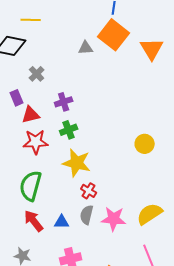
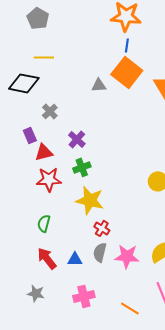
purple cross: (64, 102) -> (77, 139), turned -30
green semicircle: (31, 186) -> (44, 223), size x0.6

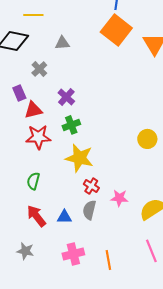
gray triangle: (99, 85) -> (62, 43), moved
pink star: (127, 256) -> (119, 198), moved, size x0.7
orange line: (130, 308) -> (108, 260), moved, turned 48

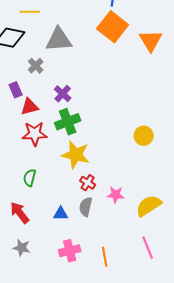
gray triangle: (62, 43) -> (59, 40), size x1.8
green cross: (71, 125) -> (68, 122), size x1.4
red arrow: (36, 216) -> (20, 213), moved

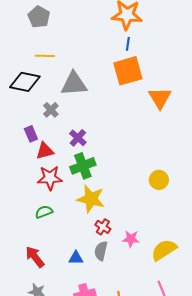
orange square: (113, 27) -> (128, 71), turned 36
orange triangle: (151, 41) -> (160, 98), moved
green semicircle: (30, 178) -> (44, 212), moved, turned 54

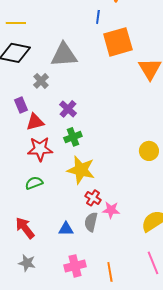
blue line: (128, 44) -> (98, 17), moved
yellow line: (45, 56) -> (16, 23), moved
green cross: (83, 166) -> (73, 137), size x0.7
pink star: (131, 239) -> (111, 210), moved

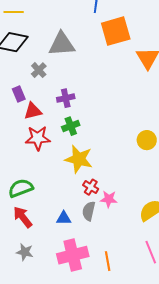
purple cross: (68, 109) -> (66, 98), turned 36
green semicircle: (34, 183) -> (21, 188), moved, size x1.4
pink cross: (75, 266) -> (73, 255), size x1.4

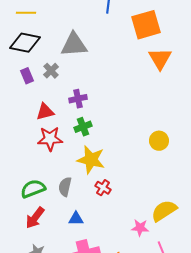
orange square: (116, 31) -> (146, 25), moved
purple rectangle: (19, 94) -> (27, 76), moved
pink star: (109, 199) -> (140, 228), moved
gray semicircle: (89, 211) -> (65, 187), moved
red arrow: (23, 217) -> (35, 218), turned -105

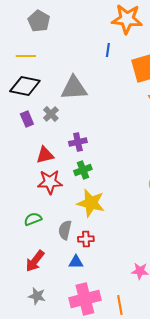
red cross: (103, 188) -> (86, 239), moved, turned -35
green semicircle: (33, 189) -> (33, 219), moved, size x0.7

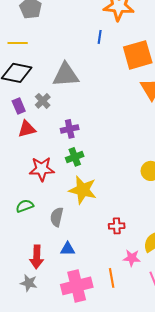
red triangle: (45, 155) -> (27, 129), moved
red cross: (86, 239) -> (117, 226), moved
red arrow: (35, 261) -> (37, 257), moved, turned -35
orange line: (120, 305) -> (112, 278), moved

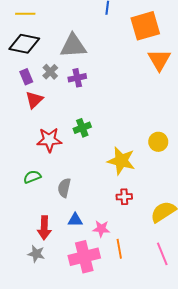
red triangle: (27, 129) -> (34, 100), turned -30
purple cross: (70, 129) -> (77, 78), moved
yellow star: (83, 190) -> (121, 161), moved
pink star: (132, 258) -> (101, 229), moved

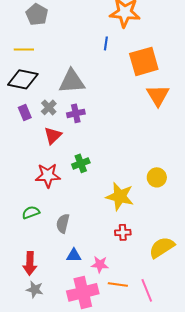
red triangle: (34, 100) -> (53, 135), moved
red arrow: (44, 228) -> (30, 263), moved
orange line: (119, 249) -> (118, 284), turned -72
pink line: (162, 254) -> (147, 290), moved

